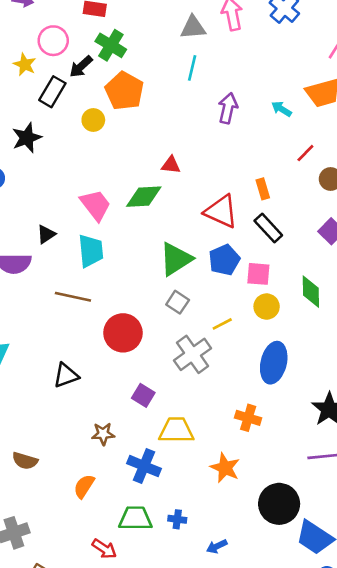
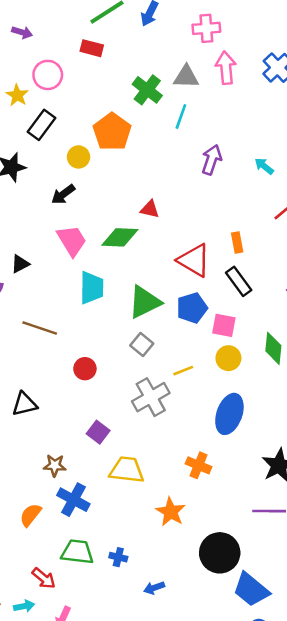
green cross: (111, 45) -> (147, 90), moved
black arrow: (81, 67) -> (63, 194), moved
cyan trapezoid: (91, 251) -> (92, 288), moved
red circle: (123, 333) -> (85, 369), size x0.6
blue cross: (144, 466) -> (73, 500), moved

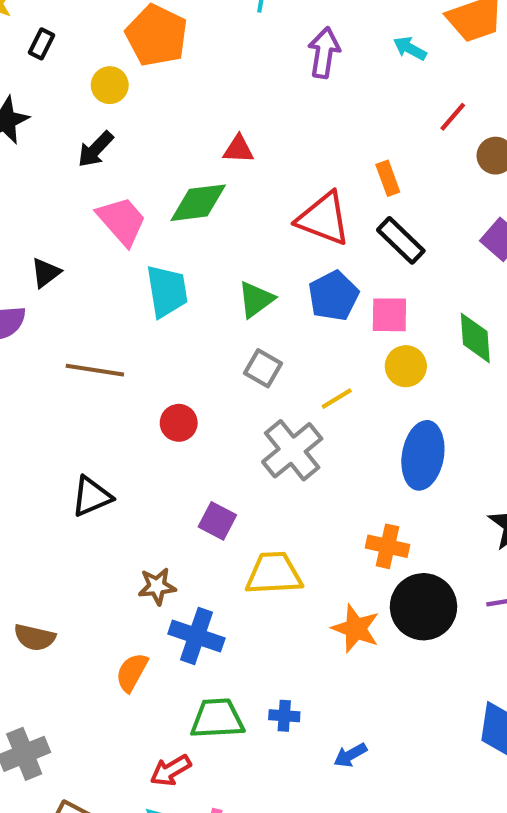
black rectangle: (42, 125) -> (41, 44), size x0.6
green triangle: (145, 302) -> (256, 299), size x0.7
black circle: (220, 553) -> (424, 607), moved
red arrow: (44, 578) -> (171, 770), turned 120

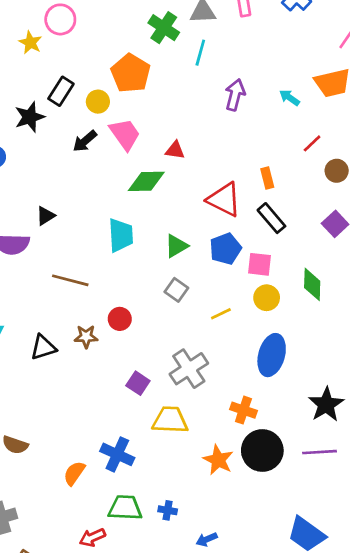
black rectangle: (41, 44) -> (61, 91), moved, size x1.5
pink trapezoid: (122, 221) -> (125, 134), moved
gray cross: (292, 450) -> (189, 369), moved
black triangle: (92, 497) -> (43, 347), moved
brown star: (157, 586) -> (86, 337), moved

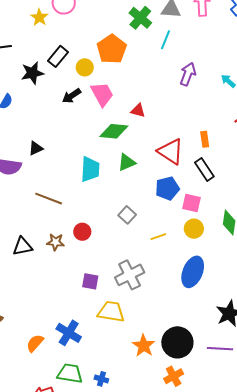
green triangle: (176, 246) -> (127, 162), moved
purple square: (138, 383) -> (90, 281), turned -30
orange cross: (243, 410) -> (174, 376), moved, turned 36

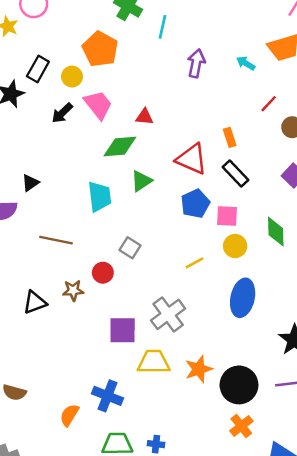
gray square: (127, 215) -> (130, 248), moved
purple square: (90, 281) -> (123, 330), size x1.4
orange star: (144, 346) -> (199, 369), moved, turned 30

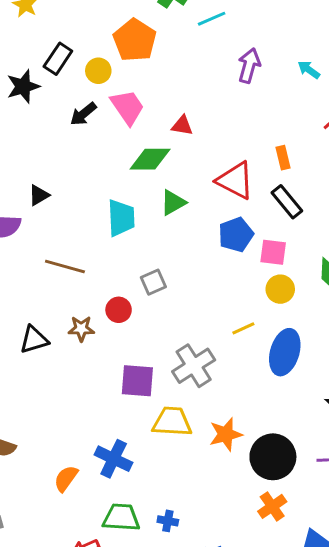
cyan line: (162, 27) -> (212, 19), turned 50
gray square: (130, 248) -> (153, 282), turned 30
yellow line: (194, 263) -> (243, 328), moved

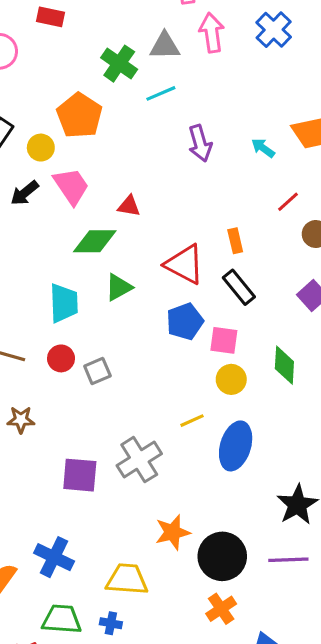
purple arrow: (249, 66) -> (200, 143), turned 148
red circle: (119, 310) -> (61, 358), moved
yellow trapezoid: (172, 422) -> (127, 579), moved

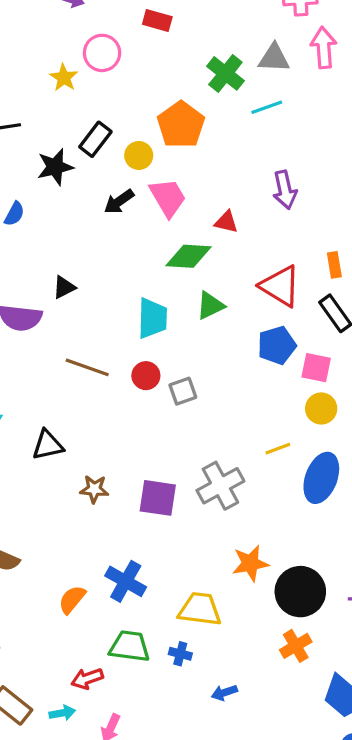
purple arrow: (200, 143) -> (285, 190), moved
brown star: (21, 420) -> (94, 489), moved

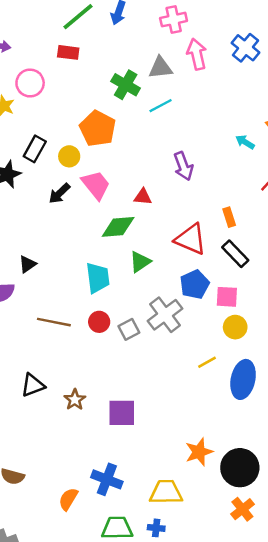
gray cross: (220, 486) -> (165, 315), moved
brown star: (94, 489) -> (75, 400), moved, turned -30

